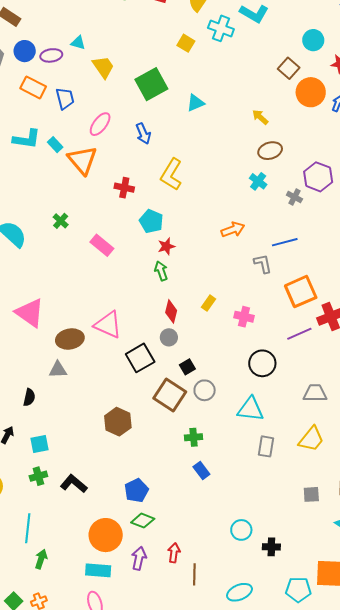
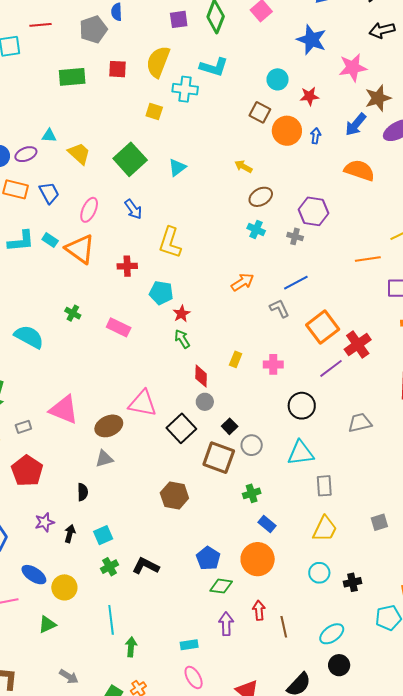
yellow trapezoid: (311, 439) -> (325, 529), moved
orange circle: (106, 535) -> (258, 559), moved
cyan rectangle: (98, 570) -> (189, 645), size x0.7

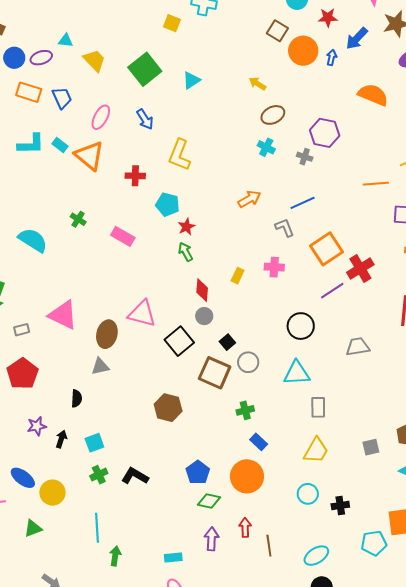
blue arrow: (356, 125) -> (357, 38), moved
pink cross: (273, 364) -> (274, 267), moved
brown ellipse: (109, 426) -> (107, 334), turned -56

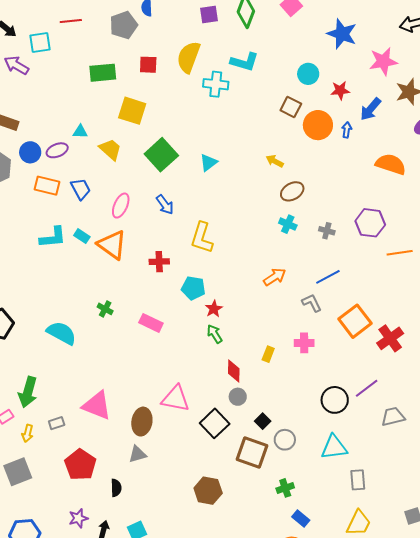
yellow square: (172, 23) -> (132, 111), moved, size x1.6
purple hexagon: (325, 133) -> (370, 223), moved
purple line: (332, 291) -> (367, 388), moved
red pentagon: (22, 374) -> (80, 465), moved

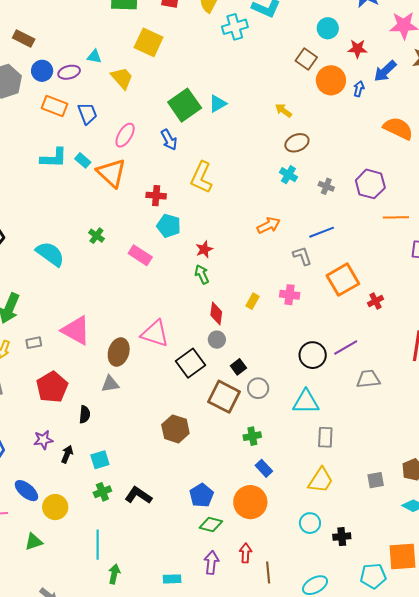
cyan cross: (216, 84) -> (235, 27), turned -30
green square: (161, 155) -> (185, 105), moved
cyan pentagon: (193, 288) -> (169, 226), moved
red cross: (390, 338) -> (375, 301), size x0.6

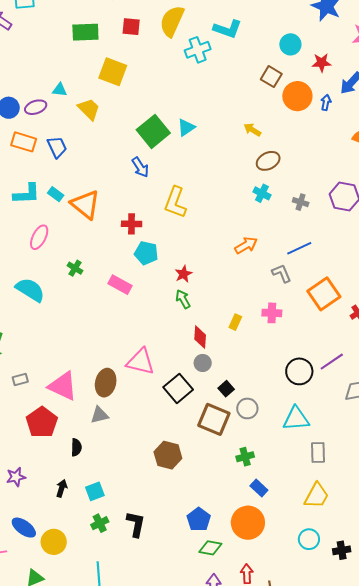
pink ellipse: (125, 135) -> (39, 237), moved
pink triangle: (76, 330) -> (63, 386), moved
purple star: (43, 440) -> (16, 477), moved
black L-shape: (138, 495) -> (136, 524), turned 72

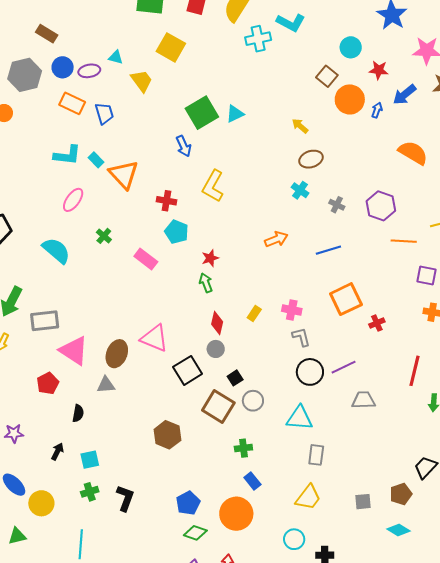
gray L-shape: (282, 273) -> (301, 337), moved
gray rectangle: (20, 380) -> (45, 321), moved, size x1.8
red pentagon: (42, 422) -> (48, 383), size x0.7

